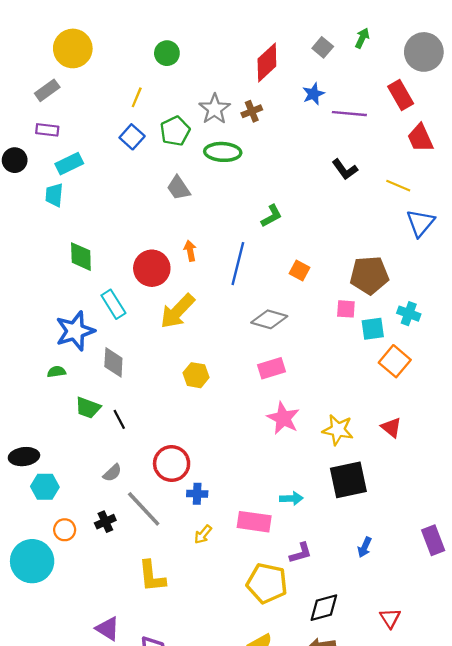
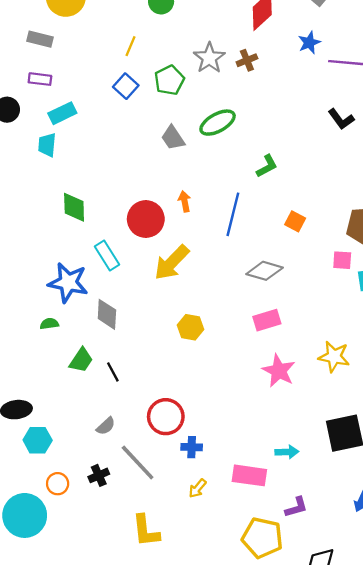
gray rectangle: (47, 90) -> (40, 39), turned 50
green ellipse: (223, 152) -> (218, 123), moved, turned -32
blue star: (75, 331) -> (68, 283), turned 30
green trapezoid: (88, 408) -> (81, 360), turned -76
yellow star: (338, 430) -> (334, 357), moved

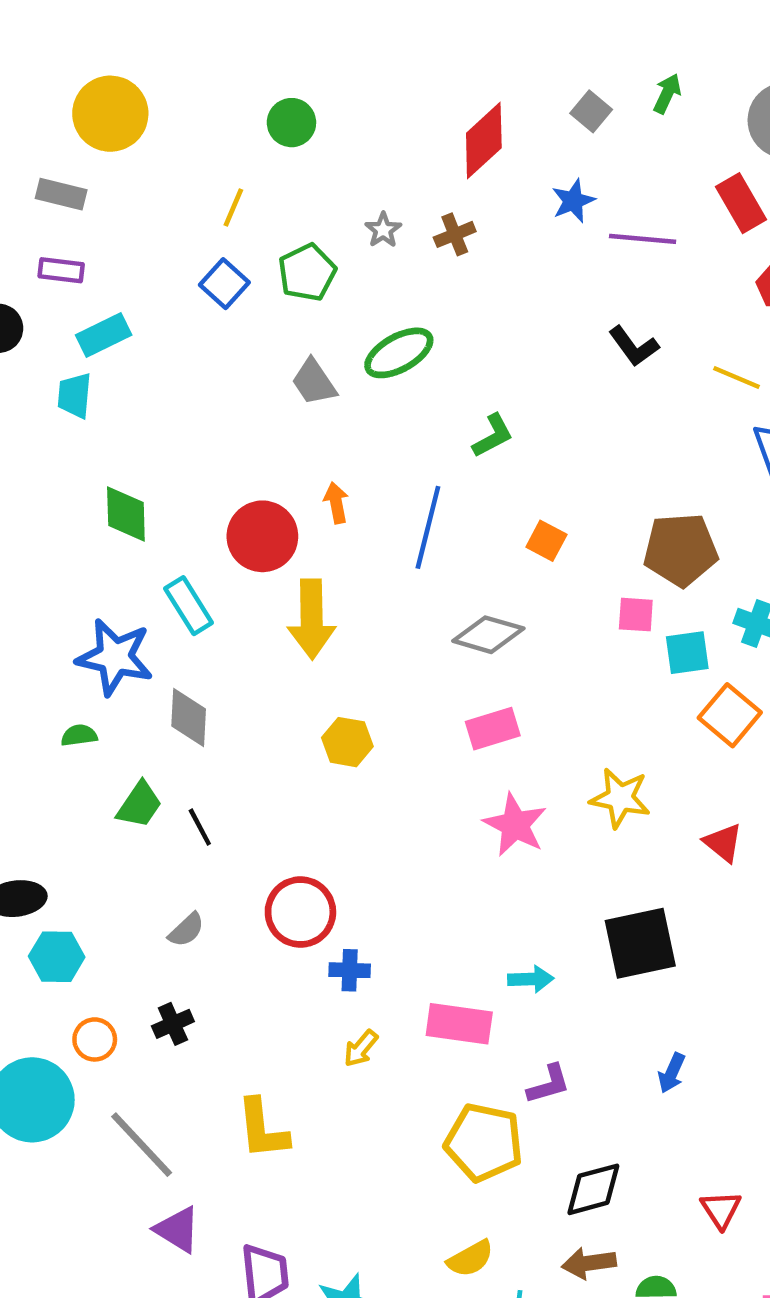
gray star: (209, 58) -> (383, 230), size x0.6
yellow arrow: (172, 263) -> (312, 619), turned -45
gray line: (138, 463) -> (142, 1145), moved

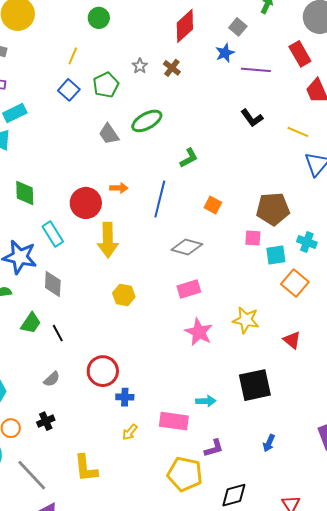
gray square: (591, 111) -> (238, 27), moved
brown cross: (455, 234) -> (172, 68), turned -30
orange arrow: (336, 503) -> (119, 188), turned 102

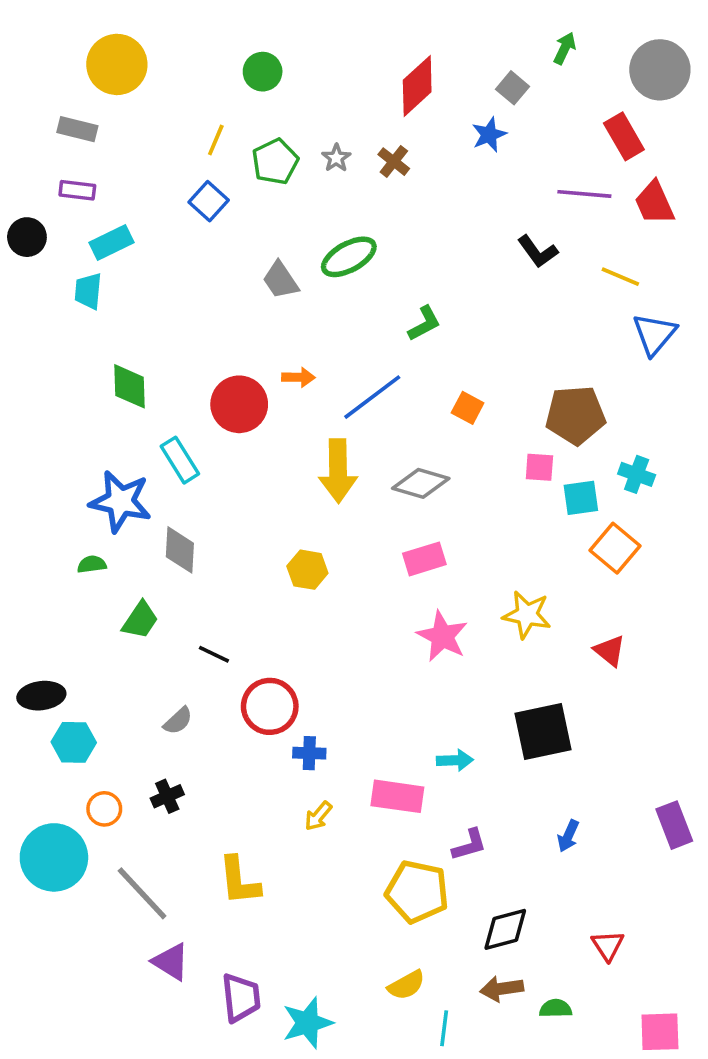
purple line: (256, 70) -> (584, 194), moved
green pentagon: (106, 85) -> (275, 162), moved
blue line: (160, 199) -> (372, 397), turned 39
yellow arrow: (108, 240) -> (338, 471), moved
black line: (58, 333) -> (214, 654), moved, turned -36

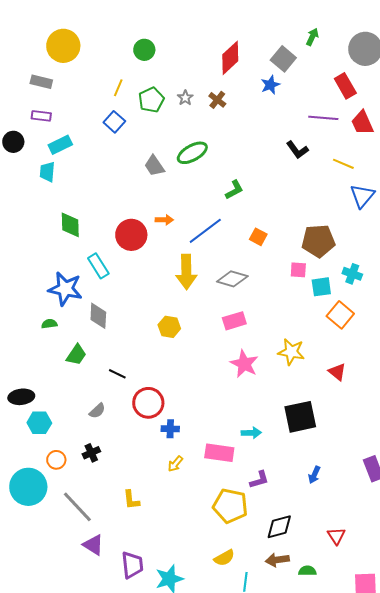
gray square: (512, 88) -> (283, 59), size x1.4
yellow L-shape: (239, 881) -> (131, 500), size x0.7

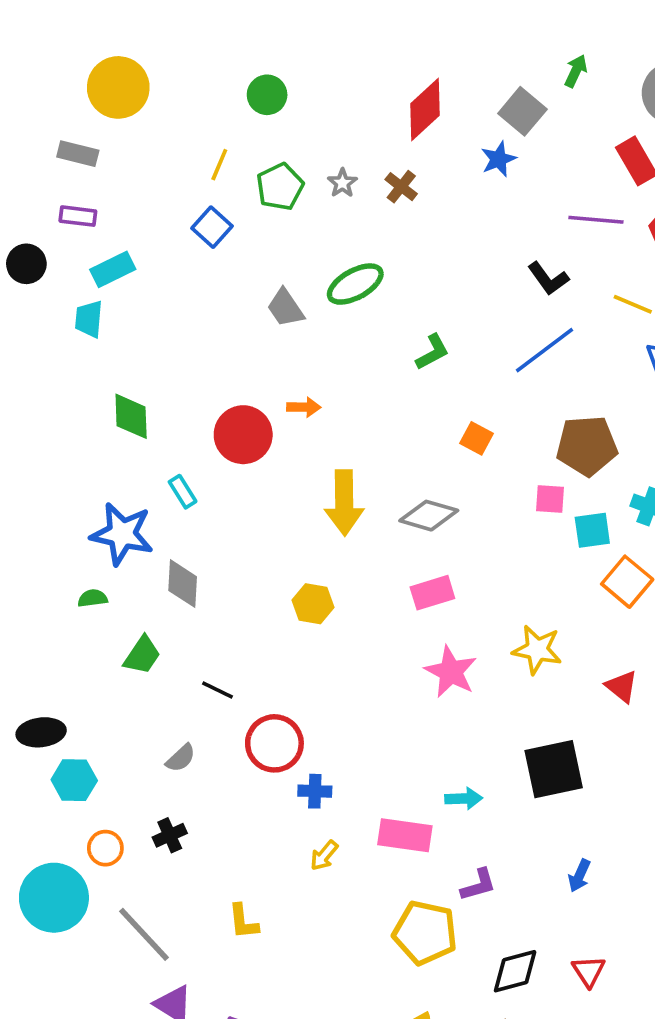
blue line: (205, 231) -> (545, 350), moved
cyan rectangle: (98, 266) -> (183, 492), size x0.7
red triangle: (336, 536) -> (589, 971), moved

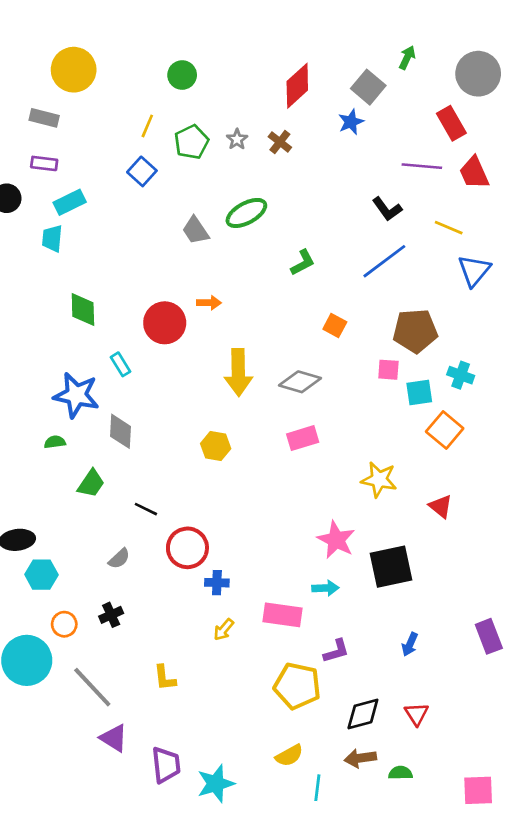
pink star: (451, 672) -> (336, 540), moved

